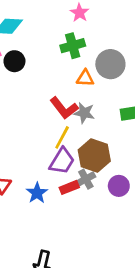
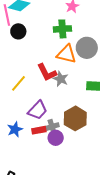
orange triangle: (85, 78) -> (67, 54), size x1.5
yellow line: (62, 137) -> (18, 83), moved
brown hexagon: (94, 155) -> (75, 118), moved
purple circle: (119, 186) -> (56, 138), moved

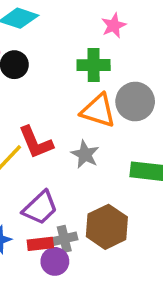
red L-shape: (47, 72) -> (36, 142), moved
purple circle: (56, 138) -> (55, 261), moved

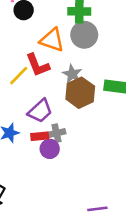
gray circle: (135, 102) -> (84, 35), moved
orange triangle: (98, 111) -> (52, 40), moved
brown hexagon: (107, 227) -> (80, 93), moved

